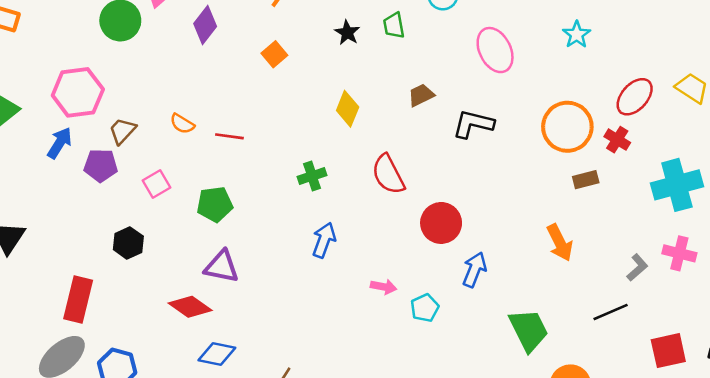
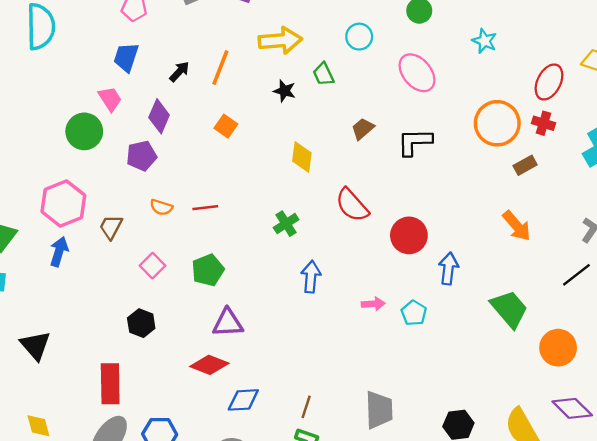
purple pentagon: (101, 165) -> (141, 156), moved

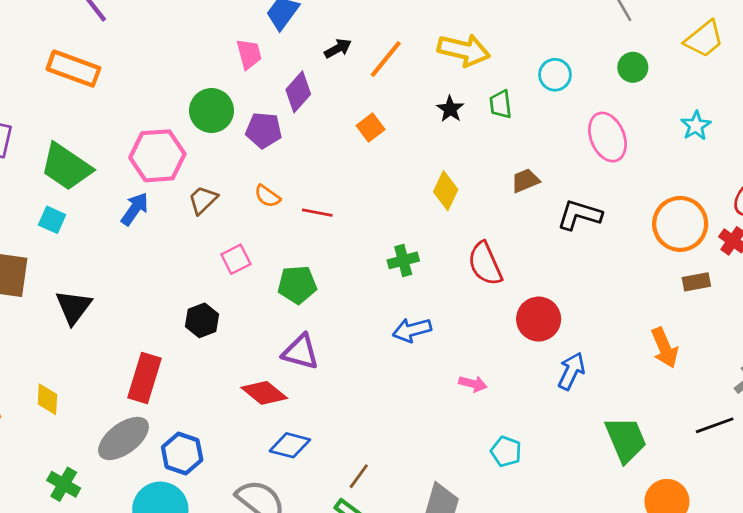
green circle: (84, 131) -> (211, 111), moved
blue arrow: (311, 277) -> (412, 330), turned -128
cyan pentagon: (414, 313) -> (506, 451), moved, turned -30

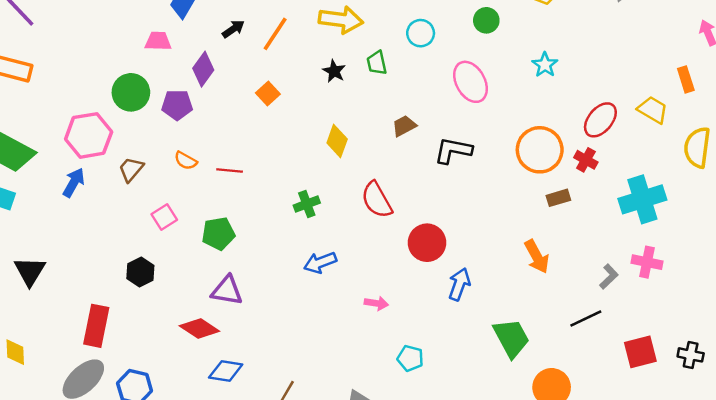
pink trapezoid: (249, 54) -> (158, 41), turned -68

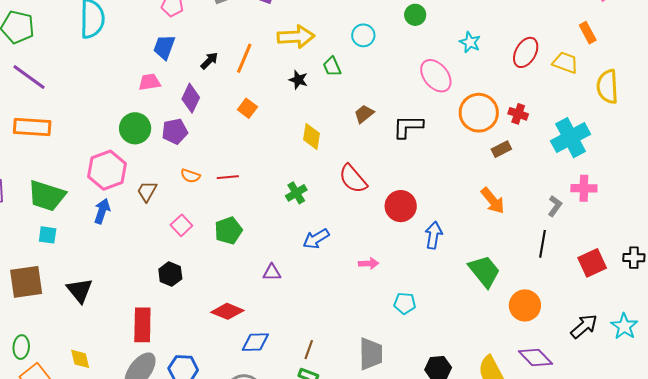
pink ellipse: (471, 82) -> (436, 76), moved
red ellipse: (600, 120) -> (526, 52), moved
purple triangle: (227, 291) -> (272, 272), moved, size x0.7
black line: (586, 318) -> (542, 244), turned -44

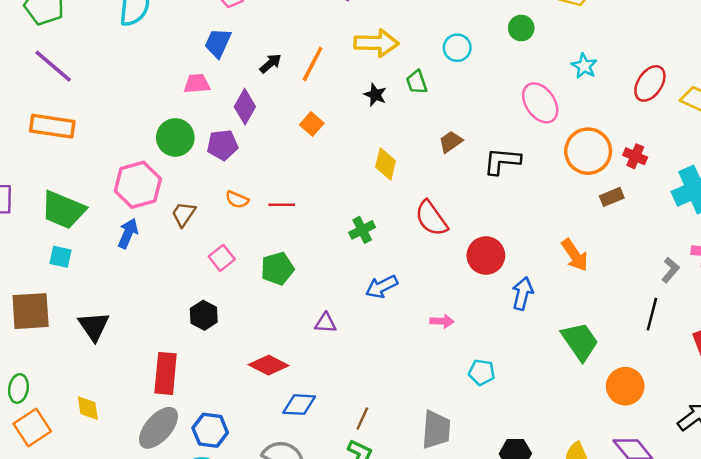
orange arrow: (493, 201) -> (575, 255), moved

